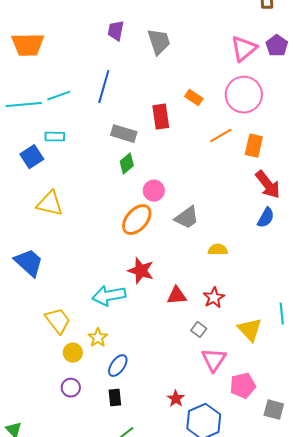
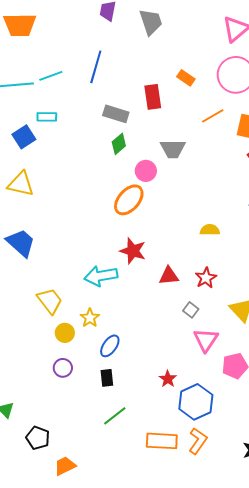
yellow triangle: (50, 204) -> (21, 184), moved
gray trapezoid: (187, 218) -> (173, 149), moved, turned 36

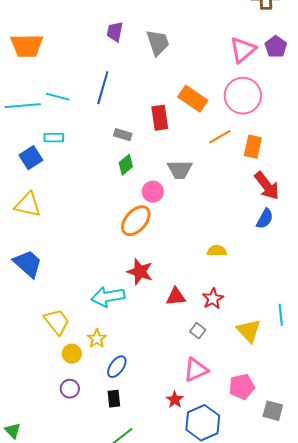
cyan line: (51, 76) -> (58, 97), turned 35
orange rectangle: (186, 78) -> (193, 99), size x1.6
gray rectangle: (116, 114) -> (123, 135), size x0.7
pink triangle: (206, 340) -> (196, 370), moved, turned 32

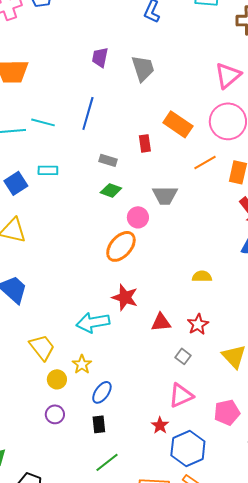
red rectangle: (160, 118) -> (145, 143), size x0.7
cyan rectangle: (54, 138) -> (48, 170), moved
green diamond: (126, 165) -> (111, 190), turned 60

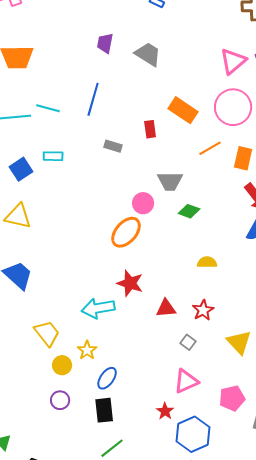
gray trapezoid: (143, 68) -> (148, 54), turned -40
green diamond: (111, 190) -> (189, 211), moved
black rectangle: (99, 424) -> (104, 410), size x1.4

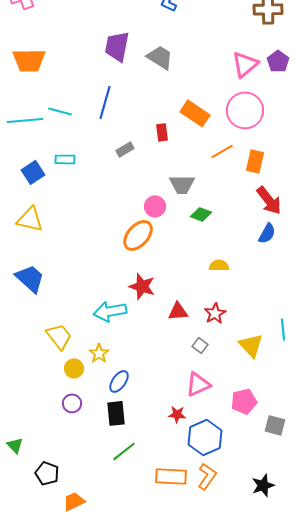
purple trapezoid: (105, 43) -> (117, 46), size x1.5
gray rectangle: (113, 146) -> (125, 149), turned -48
red star: (165, 411) -> (177, 414), turned -30

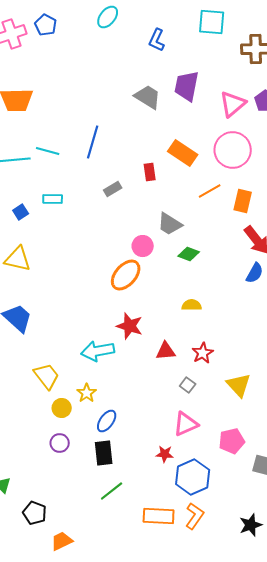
purple trapezoid: (117, 46) -> (187, 86), moved
blue square: (33, 172) -> (21, 212), size x0.7
gray trapezoid: (182, 184) -> (170, 224), turned 32
yellow semicircle: (219, 265) -> (192, 305), moved

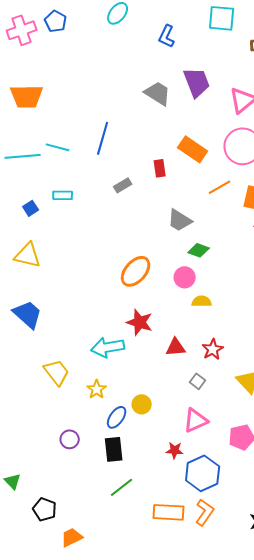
purple trapezoid: (187, 86) -> (197, 82), turned 148
pink circle: (143, 246) -> (185, 277), moved
yellow circle: (62, 408) -> (142, 404), moved

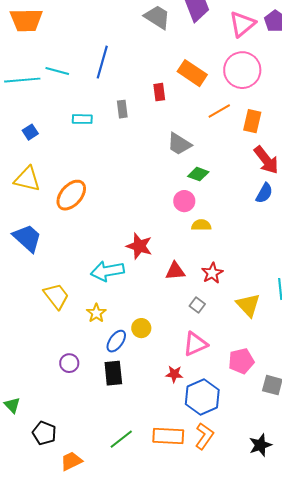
gray rectangle: (123, 185) -> (122, 109), turned -66
cyan rectangle: (63, 195) -> (82, 119), moved
orange ellipse: (136, 271) -> (71, 195), moved
green line: (122, 487) -> (121, 439), moved

